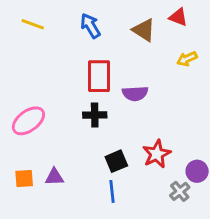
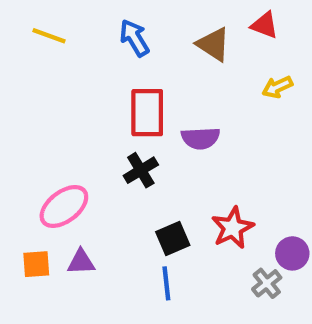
black cross: (95, 115) -> (141, 170), turned -30
pink ellipse: (28, 121) -> (64, 206), moved

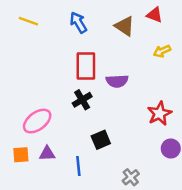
red star: (233, 228) -> (160, 114), moved
blue line: (166, 283) -> (78, 166), moved
gray cross: (267, 283) -> (131, 177), moved

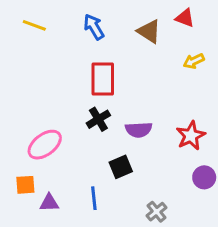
purple semicircle: (117, 81) -> (139, 130), moved
purple triangle: (47, 153) -> (49, 203), moved

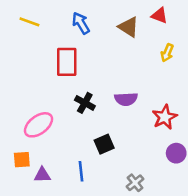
yellow arrow: (194, 61) -> (167, 53), turned -42
red rectangle: (103, 79) -> (67, 62), moved
black cross: (98, 119) -> (85, 103), turned -30
purple semicircle: (139, 130) -> (126, 99), moved

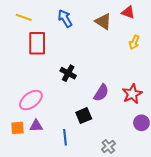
red rectangle: (67, 62) -> (37, 43), moved
purple semicircle: (126, 99) -> (101, 93), moved, turned -54
black cross: (85, 103) -> (68, 73), moved
purple triangle: (42, 175) -> (36, 126), moved

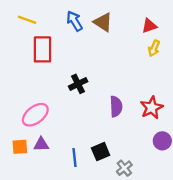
red triangle: (128, 12) -> (149, 26), moved, turned -40
brown triangle: (103, 22) -> (103, 22), moved
black cross: (68, 73) -> (78, 84), turned 35
purple semicircle: (101, 93) -> (116, 106), turned -36
black square: (84, 116) -> (101, 152), moved

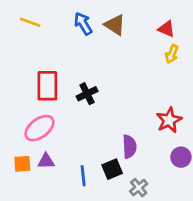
red triangle: (149, 26) -> (166, 29), turned 42
red rectangle: (42, 49) -> (47, 86), moved
purple semicircle: (116, 106) -> (129, 147), moved

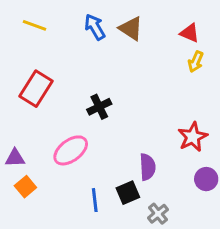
red rectangle: (47, 86) -> (36, 89), moved, turned 32
pink ellipse: (39, 128) -> (71, 150), moved
purple triangle: (46, 161) -> (15, 158), moved
orange square: (22, 164) -> (25, 187), turned -36

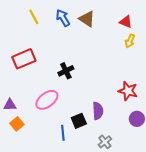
yellow line: (35, 25) -> (34, 17), moved, turned 42
red rectangle: (36, 89) -> (24, 59), turned 35
red star: (193, 137) -> (128, 91), turned -30
black square: (128, 193) -> (79, 121), moved

